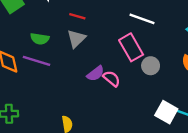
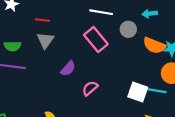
gray circle: (151, 66) -> (128, 29), moved
pink semicircle: (112, 79) -> (90, 88), moved, turned -70

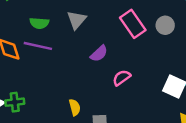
gray circle: (128, 29) -> (165, 25), moved

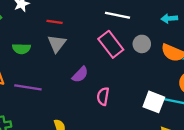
purple line: (38, 46) -> (28, 87), moved
pink semicircle: (122, 78) -> (103, 96), turned -42

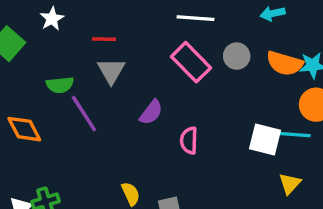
purple line: (28, 87) -> (84, 114), moved, turned 55

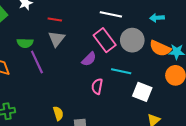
gray circle: (237, 56) -> (132, 40), size x1.5
purple semicircle: (151, 112) -> (89, 59), moved
cyan line: (293, 134) -> (121, 71), moved

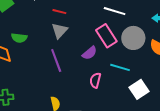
green semicircle: (25, 43) -> (19, 38), moved
purple line: (37, 62) -> (56, 61), moved
white square: (142, 92) -> (139, 89), turned 30

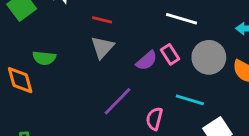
pink rectangle: (106, 36) -> (170, 54), size x0.6
purple semicircle: (90, 53) -> (147, 61), moved
purple line: (56, 61) -> (118, 101), moved, turned 65

